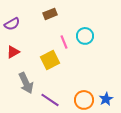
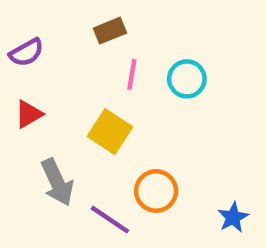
pink line: (64, 42) -> (132, 74), moved, turned 32
yellow square: (50, 60) -> (110, 132), turned -30
orange circle: (84, 100) -> (156, 191), moved

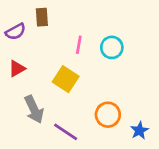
brown rectangle: (110, 31) -> (42, 17), moved, turned -72
orange circle: (156, 191) -> (108, 115), moved

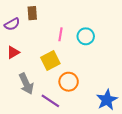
yellow square: (66, 79) -> (50, 61), turned 30
orange circle: (108, 115) -> (69, 82), moved
blue star: (139, 130) -> (107, 100), size x1.5

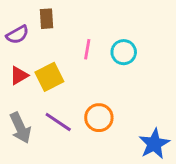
yellow square: (50, 61) -> (49, 77), moved
gray arrow: (26, 84) -> (20, 128), moved
purple line: (50, 101) -> (58, 122), moved

